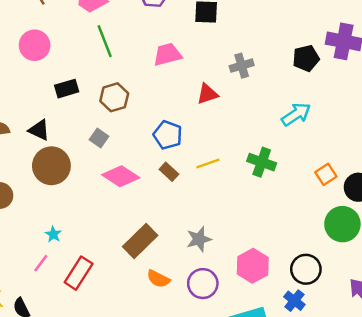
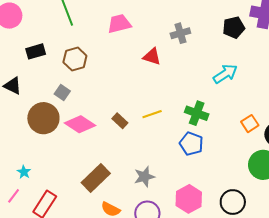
red triangle: (207, 94) -> (152, 57), turned 36
blue pentagon: (168, 135) -> (191, 144), moved
brown circle: (51, 166) -> (43, 118), moved

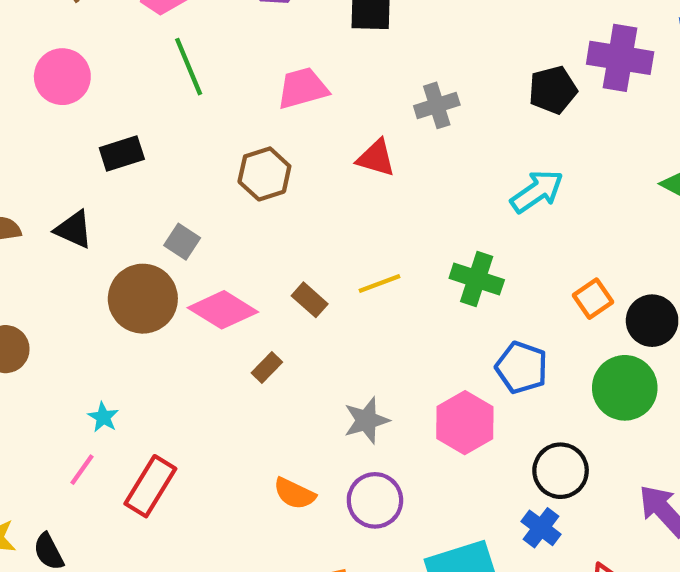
brown hexagon: (75, 59) -> (264, 174), moved
blue pentagon: (191, 144) -> (522, 367), moved
brown rectangle: (96, 178) -> (267, 367), moved, size x0.5
pink hexagon: (189, 199) -> (465, 423), moved

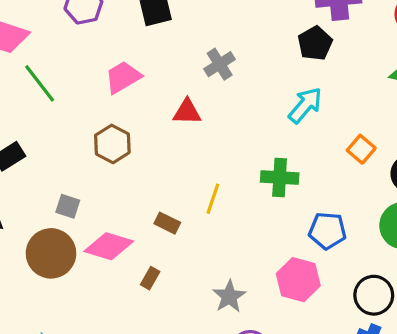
black pentagon: (553, 90) -> (315, 43), moved
yellow line: (380, 283) -> (213, 199), turned -36
orange square: (593, 299) -> (361, 149), moved

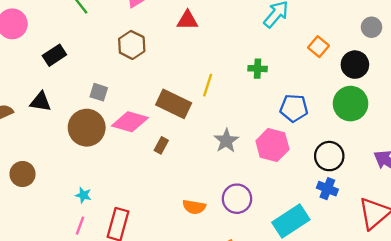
green cross: (280, 177) -> (258, 69), size x0.7
brown rectangle: (167, 223) -> (174, 104), size x1.8
gray star: (229, 296) -> (226, 141), moved

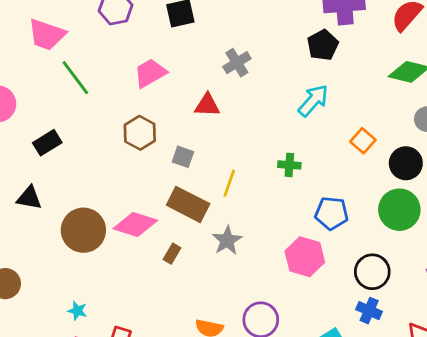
gray square: (99, 92) -> (183, 157), moved
gray star: (226, 141) -> (227, 240), moved

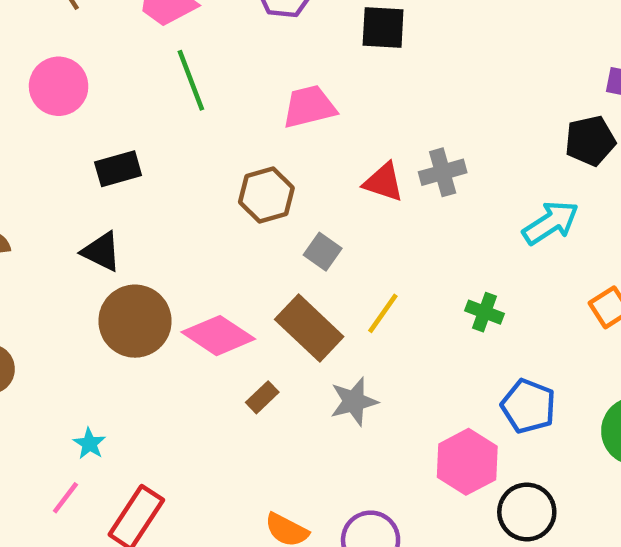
gray cross: (237, 63) -> (443, 172), moved
black triangle: (29, 198) -> (101, 252), moved
black circle: (372, 272) -> (527, 512), moved

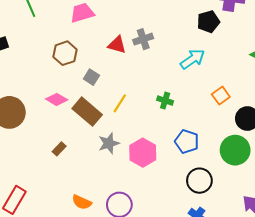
pink diamond: (218, 336) -> (57, 99), moved, size x0.7
brown rectangle: (262, 397) -> (59, 149), moved
pink hexagon: (467, 462) -> (143, 153), moved
black circle: (527, 512) -> (199, 181), moved

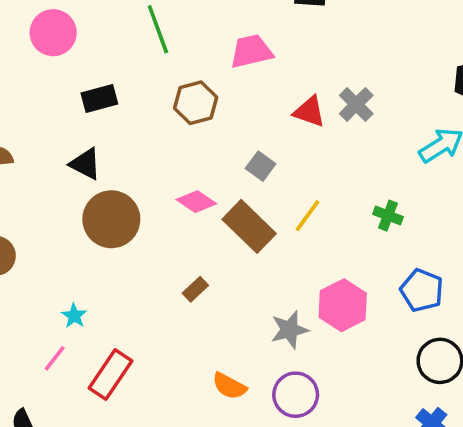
gray cross: (143, 39) -> (356, 104), turned -30
brown hexagon: (65, 53) -> (196, 103), moved
gray star: (109, 143) -> (289, 330), moved

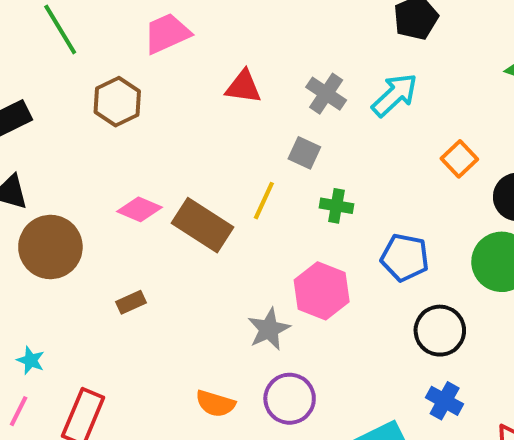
gray cross: (356, 104) -> (326, 94), moved
gray square: (261, 166) -> (304, 153), moved
green cross: (388, 216) -> (336, 206), moved
brown rectangle: (195, 289) -> (131, 302), moved, turned 30

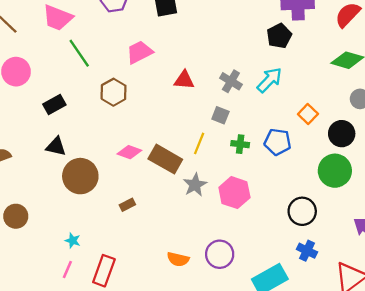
blue pentagon: (405, 258) -> (278, 142), moved
gray star: (269, 329) -> (195, 185), moved

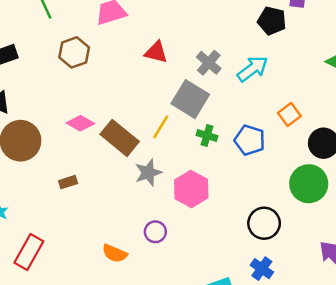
black pentagon: (279, 36) -> (272, 21), turned 30
gray square: (220, 115) -> (190, 99), size x1.8
purple circle: (220, 254) -> (155, 232), moved, size x0.7

